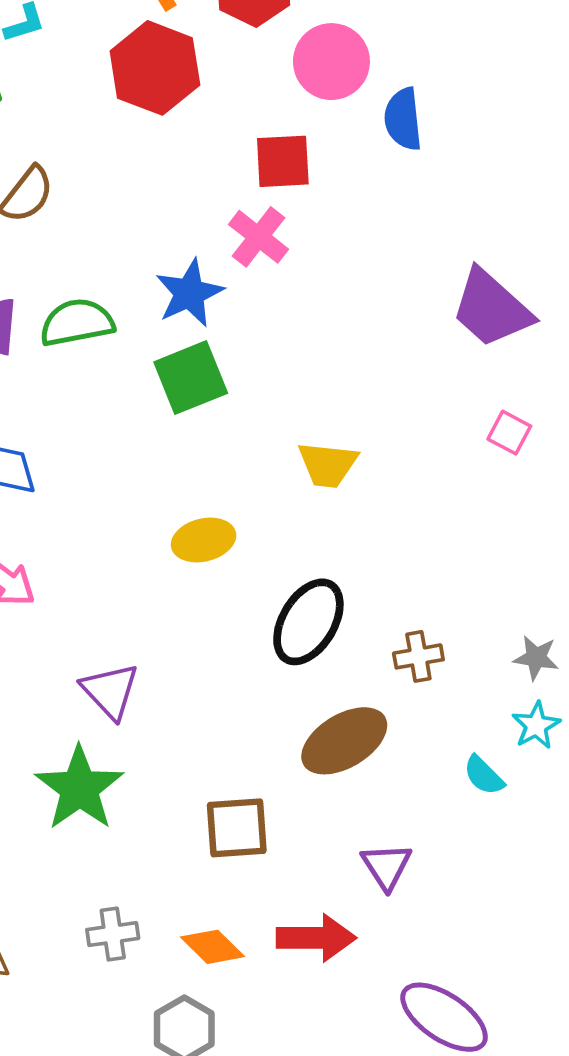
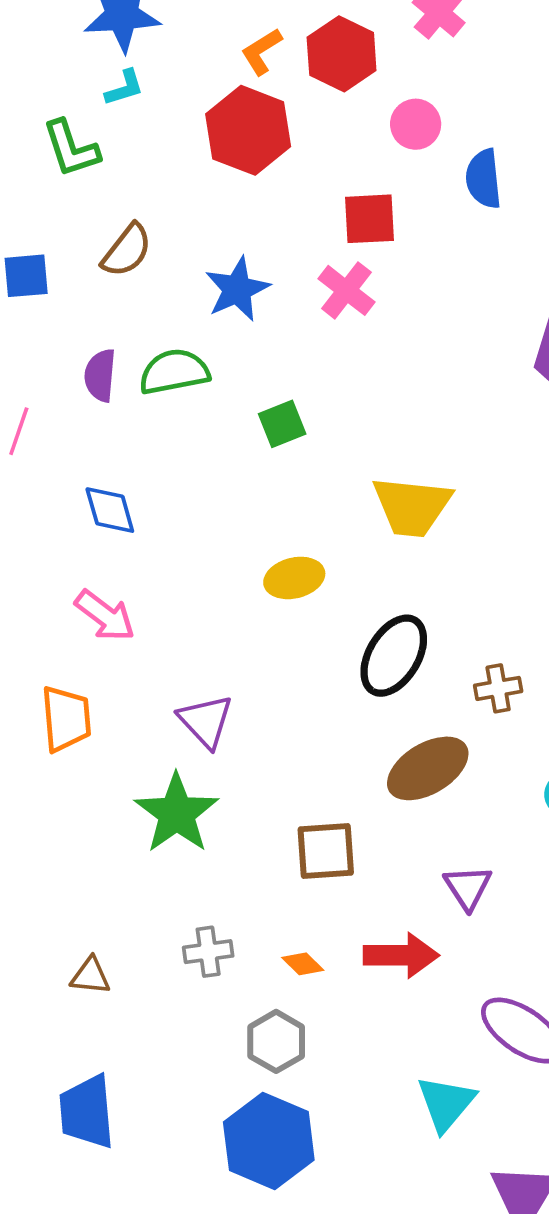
pink circle: (331, 62) -> (416, 124), size x0.7
blue star: (189, 293) -> (237, 289), moved
green square: (191, 378) -> (282, 424), size x0.7
yellow trapezoid: (328, 465) -> (412, 506), size x1.4
orange diamond: (212, 947) -> (303, 964), size x0.7

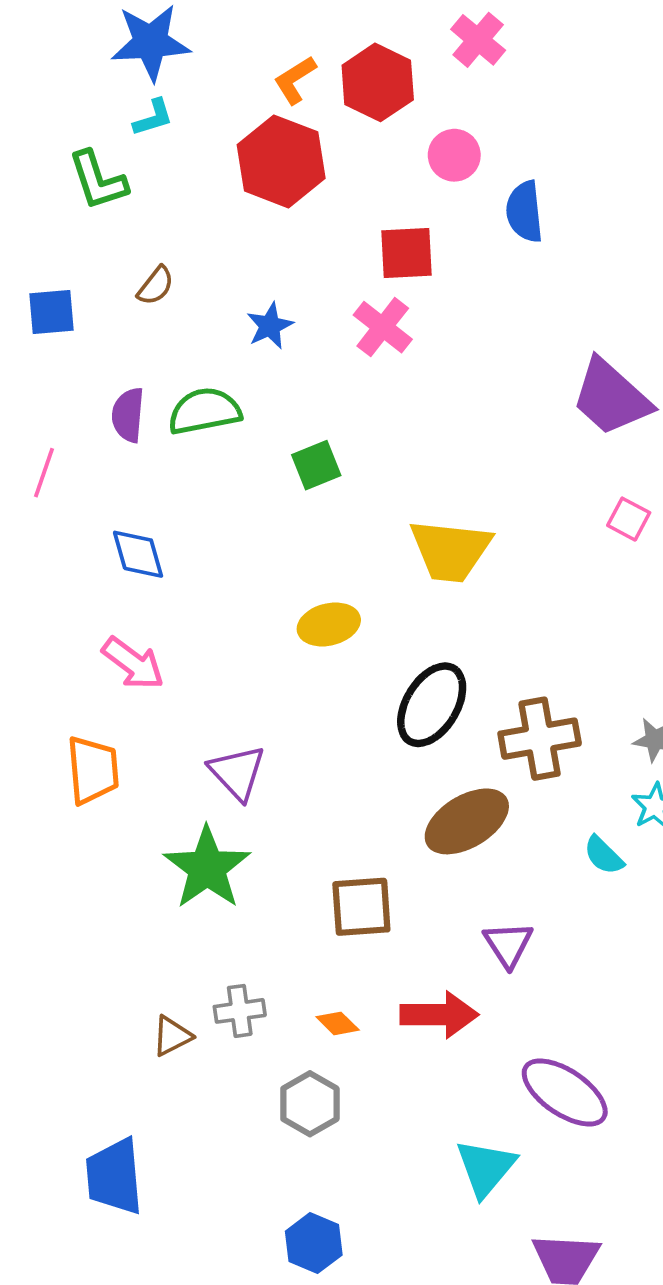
brown semicircle: (127, 250) -> (156, 286), size x0.7
blue star: (237, 289) -> (270, 326), size x0.7
brown cross: (498, 688) -> (540, 739), size x1.6
brown triangle: (90, 976) -> (172, 1036), moved, turned -33
blue hexagon: (269, 1141) -> (314, 1243), moved, size x0.6

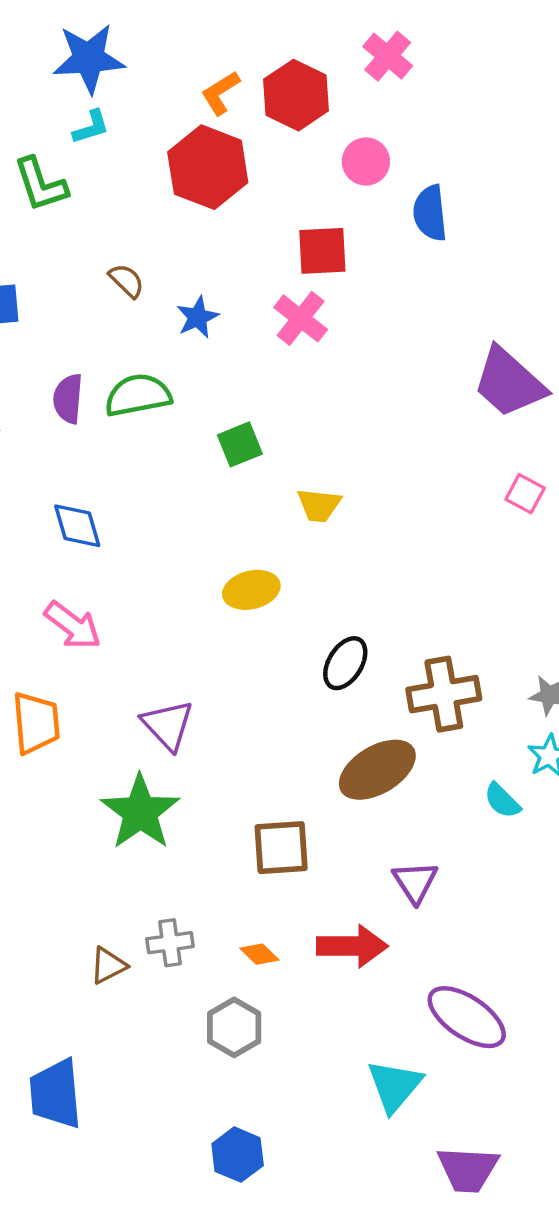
brown semicircle: (156, 286) -> (127, 281), moved, turned -84
yellow trapezoid: (450, 550) -> (319, 505), moved, size x0.6
black ellipse: (432, 705) -> (345, 663), size x0.7

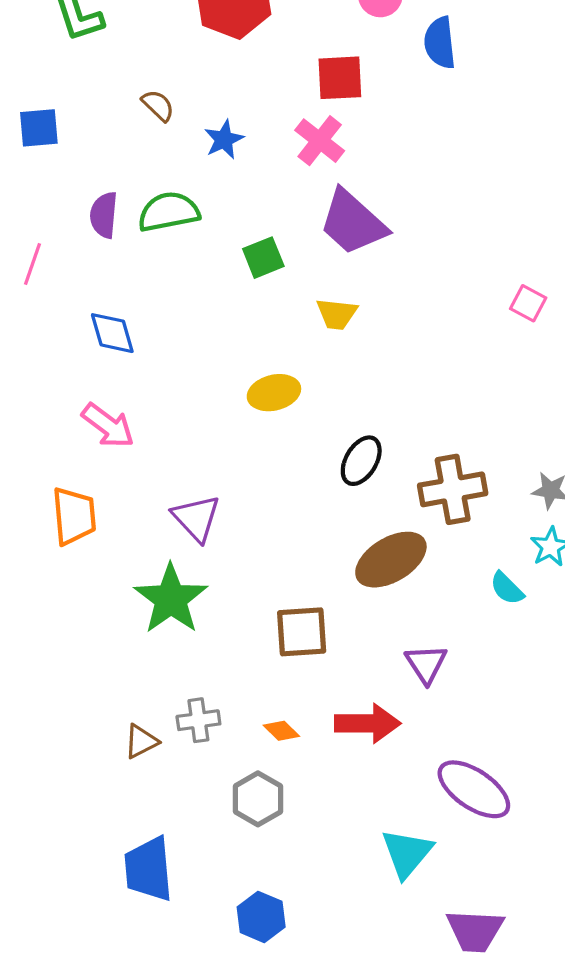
purple trapezoid: (509, 383) -> (353, 222), moved
blue trapezoid: (55, 1094) -> (148, 869), moved

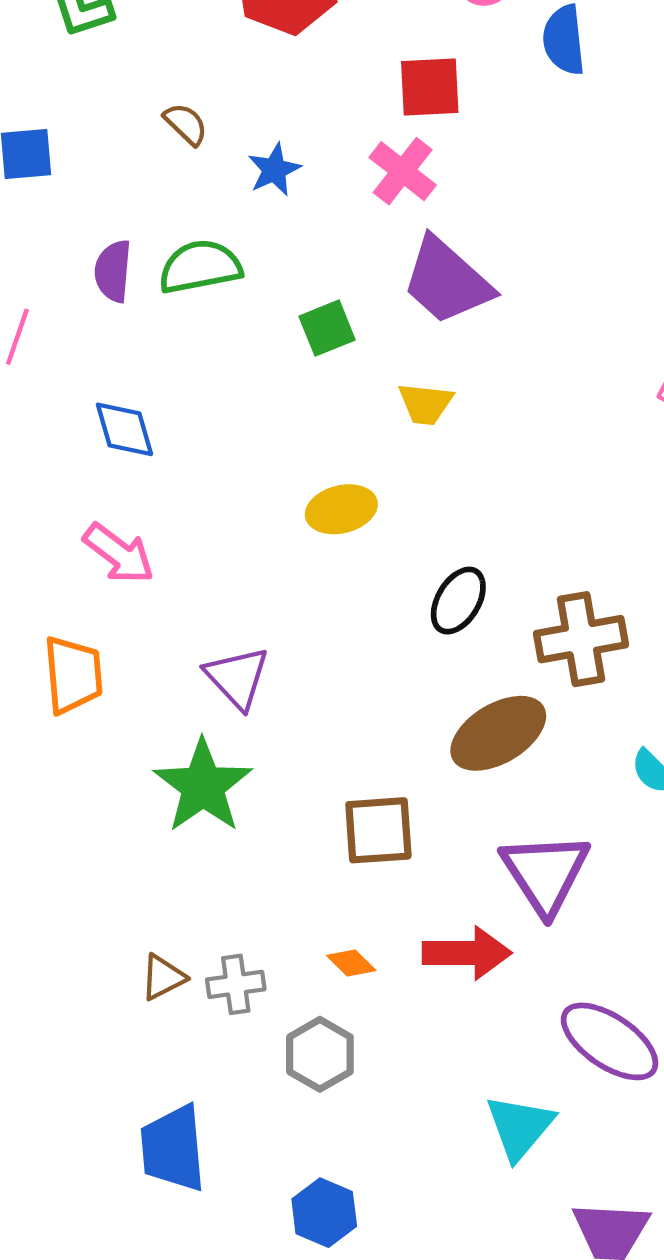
purple triangle: (426, 664) -> (545, 873), size x1.6
gray cross: (198, 720) -> (236, 984), moved

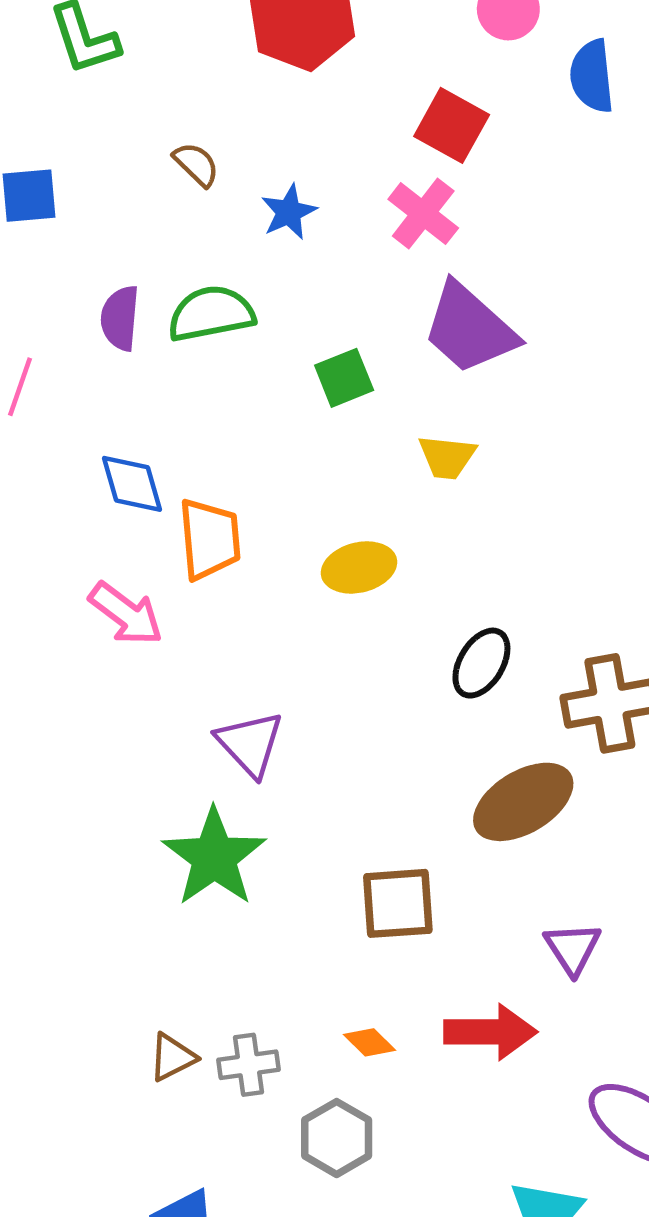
red square: (430, 87) -> (452, 125), turned 32
orange trapezoid: (73, 675) -> (210, 539), moved
purple triangle: (545, 873) -> (573, 948), size x0.6

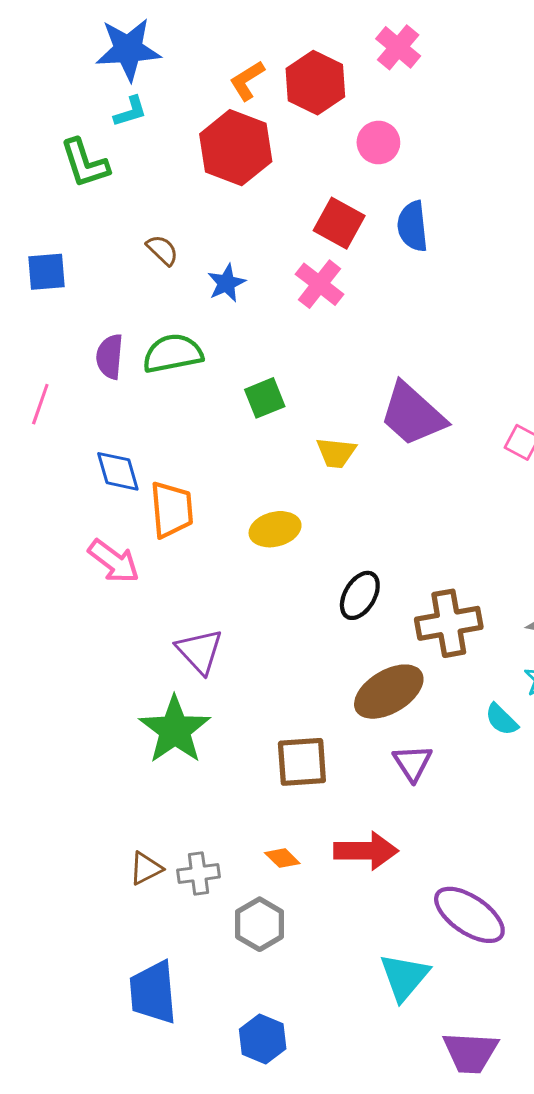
blue semicircle: (592, 76) -> (413, 226), moved
purple trapezoid: (469, 329) -> (413, 414), moved
purple triangle: (573, 948) -> (413, 763), moved

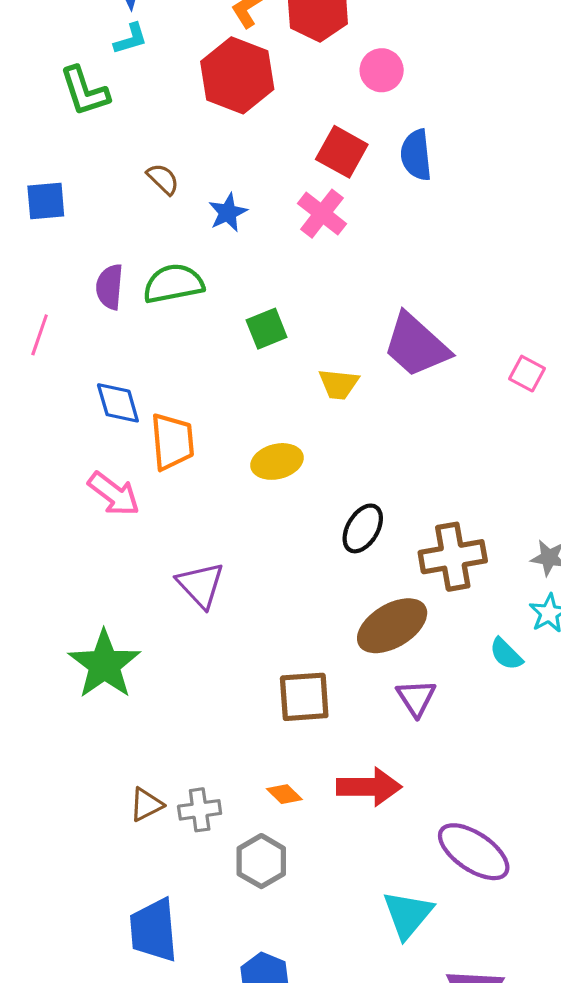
green star: (175, 730) -> (104, 664), moved

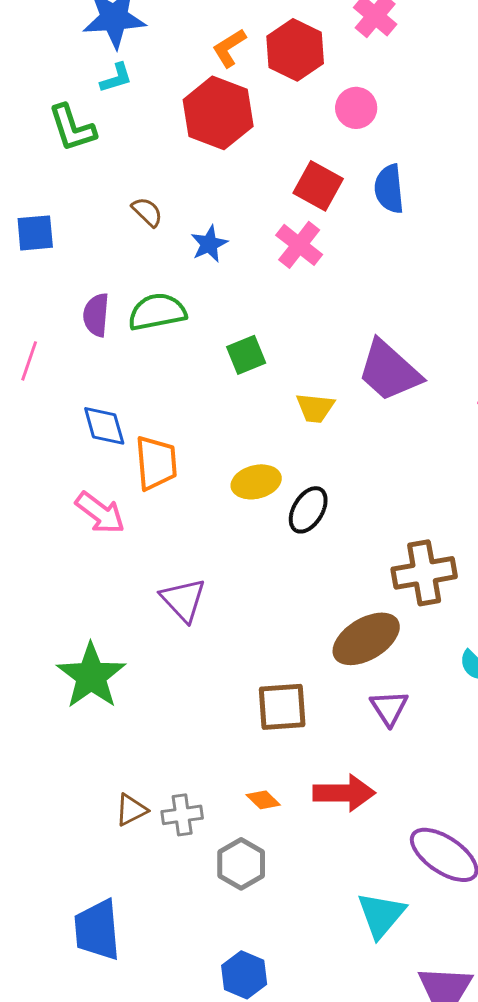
black ellipse: (363, 528) -> (308, 510), moved
blue trapezoid: (154, 930) -> (97, 930), moved

